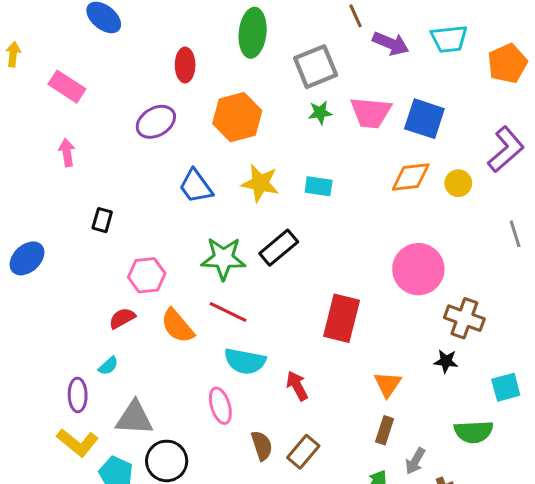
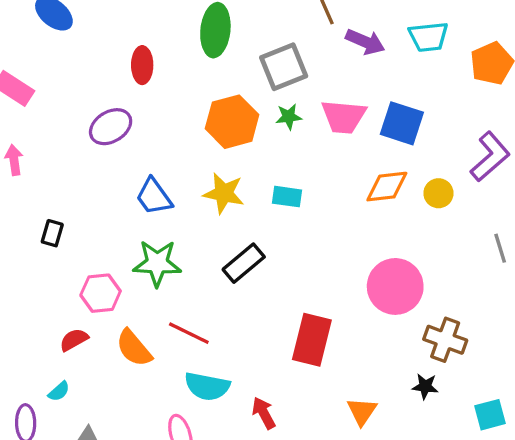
orange hexagon: (237, 117) -> (232, 122), moved
green star: (223, 258) -> (157, 263), moved

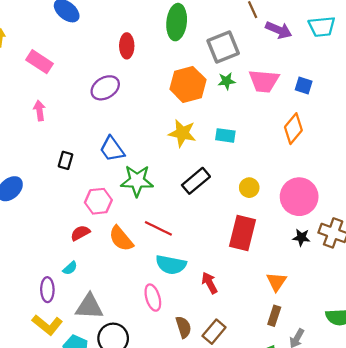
blue square: (402, 123) -> (304, 86), size x0.6
orange diamond: (387, 187) -> (293, 129), turned -44
yellow circle: (438, 193) -> (249, 188), moved
blue trapezoid: (154, 197) -> (112, 149), moved
black star: (425, 386) -> (301, 237), moved

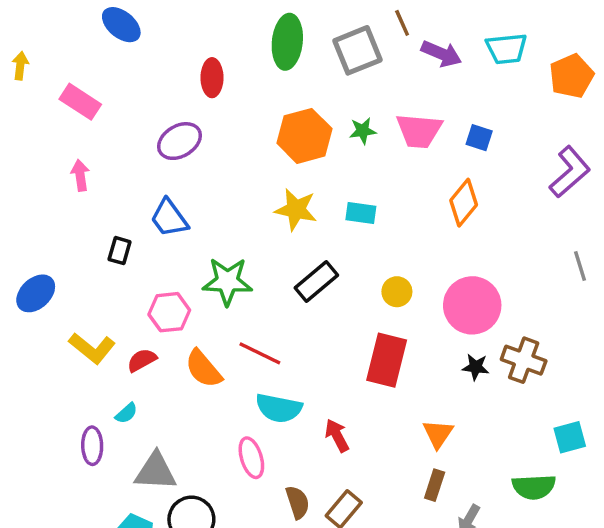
gray square: (223, 47) -> (358, 50), moved
blue trapezoid: (112, 149) -> (169, 218), moved
yellow L-shape: (47, 325) -> (92, 348), moved

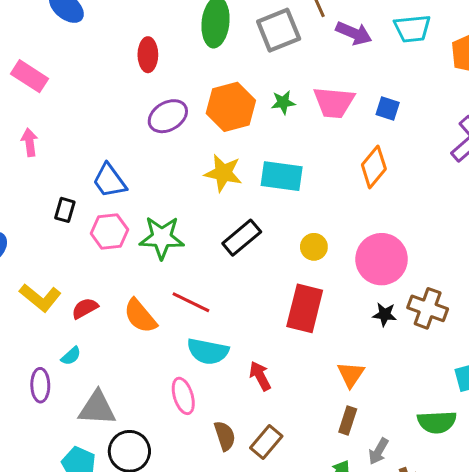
purple ellipse: (179, 141) -> (168, 116), moved
cyan rectangle: (361, 213) -> (282, 176), size x1.5
pink hexagon: (169, 312) -> (109, 231), moved

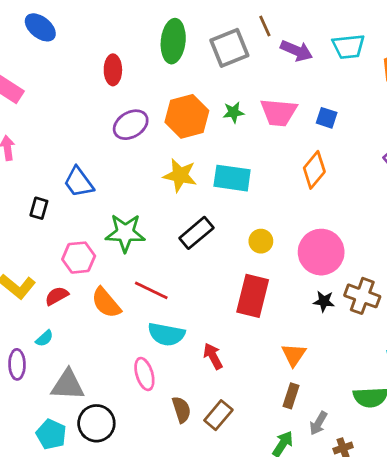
pink hexagon: (109, 231) -> (79, 258), moved

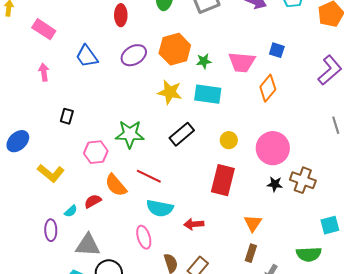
green star: (233, 112) -> (204, 61), moved
pink trapezoid: (279, 112) -> (242, 62), moved
blue trapezoid: (79, 182) -> (87, 56), moved
red semicircle: (57, 296) -> (93, 201), moved
red arrow: (213, 356) -> (194, 224), turned -66

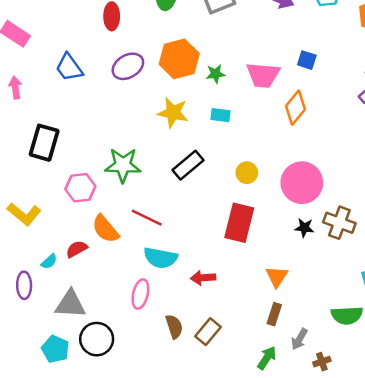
cyan rectangle: (208, 94) -> (221, 115), size x0.6
black rectangle: (67, 116) -> (44, 143), size x1.8
pink ellipse: (144, 237) -> (140, 294), turned 30

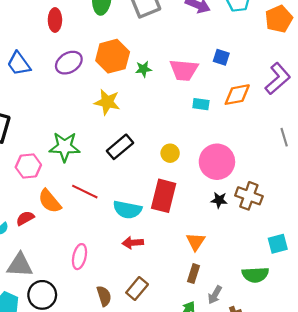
orange diamond: (296, 108) -> (237, 95), moved, turned 40
cyan rectangle: (221, 115) -> (201, 104), moved
cyan semicircle: (160, 258) -> (127, 210), moved
brown semicircle: (174, 327) -> (104, 296), moved

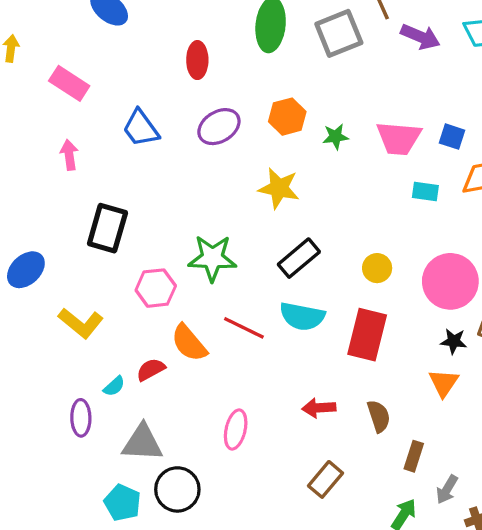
orange hexagon: (113, 56) -> (287, 117), size x0.7
blue square: (221, 57) -> (452, 137), moved
cyan semicircle: (127, 210) -> (302, 316), moved
orange triangle: (196, 242) -> (444, 383), moved
brown semicircle: (104, 296) -> (379, 416), moved

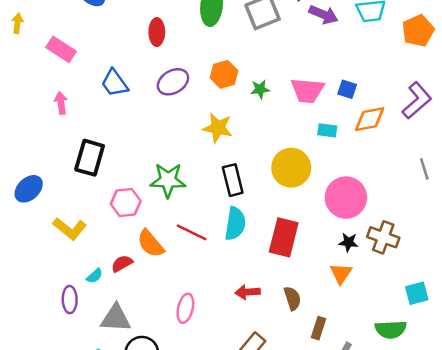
black rectangle: (299, 258) -> (233, 180), turned -64
yellow circle: (377, 268) -> (291, 168), moved, size x1.8
cyan semicircle: (302, 316) -> (235, 224), turned -92

